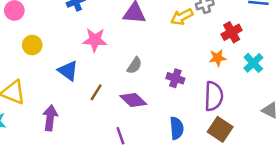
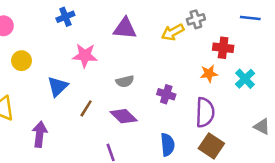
red cross: (232, 32) -> (223, 48), turned 36
gray semicircle: (134, 65) -> (125, 81), turned 42
blue triangle: (68, 71) -> (58, 87), turned 40

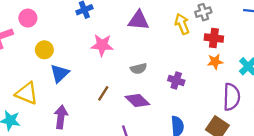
yellow arrow: (173, 32) -> (182, 24), turned 96
red cross: (223, 48) -> (214, 38), moved
blue triangle: (58, 87) -> (60, 73), moved
purple semicircle: (205, 112) -> (232, 97), moved

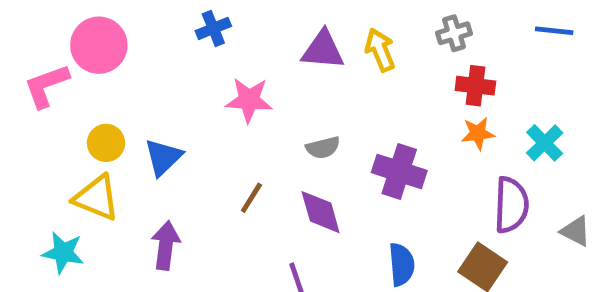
pink circle: (28, 18) -> (99, 45), size x1.5
yellow arrow: (182, 24) -> (380, 50), moved
yellow circle: (44, 50) -> (106, 143), moved
purple cross: (176, 80) -> (399, 172), size x1.5
purple diamond: (137, 100) -> (321, 212), turned 30

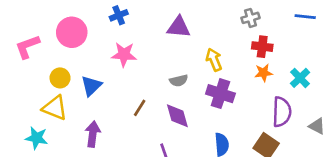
pink circle: (99, 45) -> (72, 32), moved
yellow arrow: (380, 50) -> (214, 60), moved
pink star: (249, 100) -> (124, 54), moved

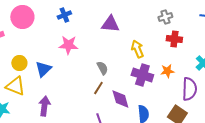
pink circle: (72, 32) -> (22, 17), moved
orange star: (263, 73) -> (167, 71), moved
gray semicircle: (179, 81) -> (102, 68), moved, turned -104
brown line: (140, 108) -> (98, 88), moved
purple diamond: (177, 116) -> (120, 99), moved

